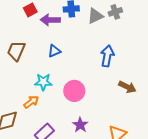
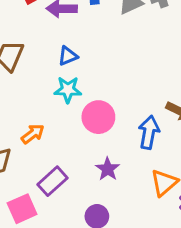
blue arrow: (107, 56) -> (149, 132), moved
cyan star: (43, 82) -> (68, 90), moved

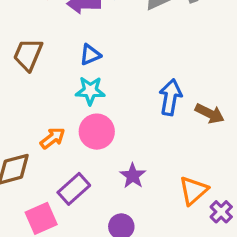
pink circle: (98, 117) -> (97, 132), moved
blue arrow: (149, 132) -> (170, 97), moved

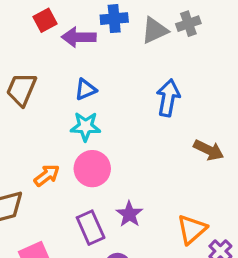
blue arrow: (170, 97) -> (168, 98), moved
purple rectangle: (74, 189) -> (91, 228), moved, turned -72

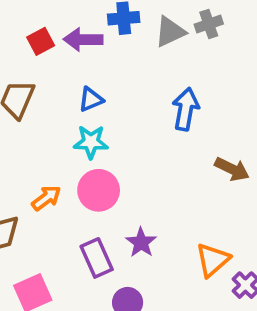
red square: (45, 20) -> (41, 41), moved

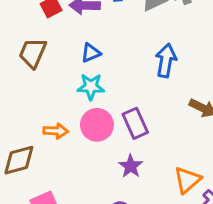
orange arrow: (46, 198) -> (56, 131), turned 40
purple rectangle: (97, 258) -> (135, 123), moved

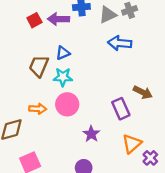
brown trapezoid: (33, 53) -> (39, 66), moved
blue arrow: (166, 61) -> (120, 43), moved, turned -95
purple rectangle: (135, 123) -> (121, 109), moved

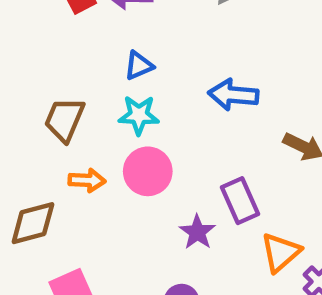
blue arrow: (120, 43) -> (233, 95), moved
brown trapezoid: (39, 66) -> (64, 120), moved
purple rectangle: (121, 109) -> (240, 201), moved

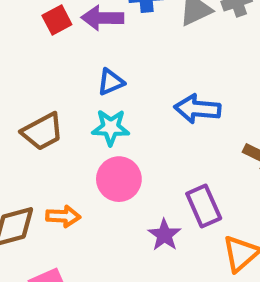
brown trapezoid: (64, 120) -> (42, 132), turned -141
orange arrow: (87, 180) -> (63, 216), moved

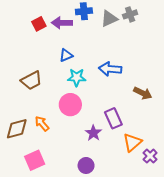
cyan star: (111, 127) -> (77, 77), moved
orange arrow: (63, 216) -> (42, 124), turned -133

